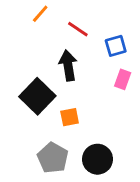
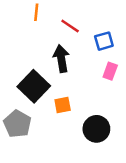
orange line: (40, 14) -> (36, 12), turned -36
gray pentagon: (53, 158) -> (17, 124), moved
black circle: (97, 159) -> (96, 129), moved

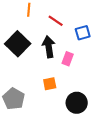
pink rectangle: (110, 71) -> (68, 59), moved
black square: (34, 86) -> (18, 44), moved

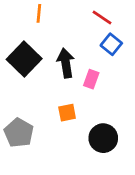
red line: (56, 21) -> (102, 17), moved
blue square: (83, 33) -> (111, 44), turned -35

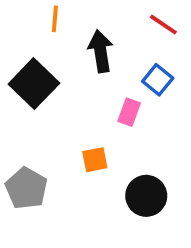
red line: (102, 17) -> (163, 25), moved
blue square: (111, 44) -> (158, 80), moved
black arrow: (66, 63) -> (101, 51), moved

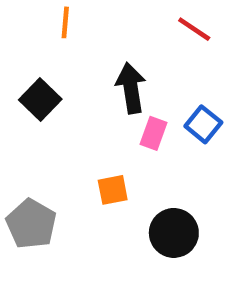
black arrow: (101, 51) -> (131, 88), moved
blue square: (158, 80) -> (203, 124), moved
black square: (34, 84) -> (40, 99), size x0.7

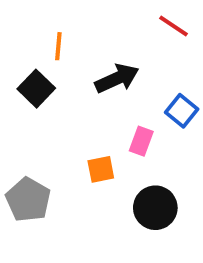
orange line: (65, 22) -> (58, 46), moved
black arrow: (131, 88) -> (117, 78), turned 75
pink rectangle: (153, 133) -> (141, 141), moved

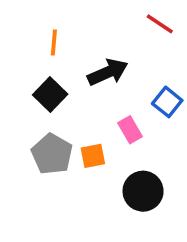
black square: (36, 89) -> (50, 95), moved
pink rectangle: (141, 141) -> (130, 130), turned -50
gray pentagon: (28, 200) -> (52, 154), moved

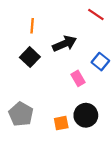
gray pentagon: (52, 154) -> (21, 114), moved
orange square: (93, 156) -> (61, 123), moved

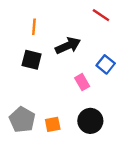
black square: (30, 57) -> (32, 60), turned -30
orange square: (61, 123) -> (53, 124), moved

